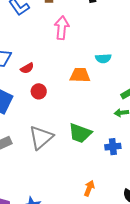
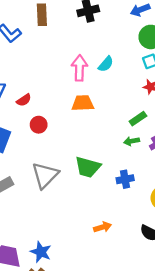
pink arrow: (62, 28) -> (79, 68), moved
cyan semicircle: (103, 58) -> (106, 64), moved, turned -42
orange arrow: (89, 188) -> (102, 227), turned 56

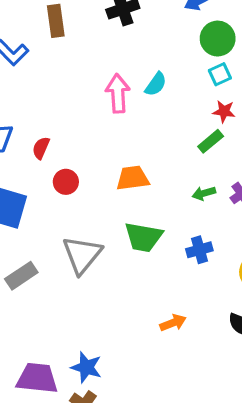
red semicircle: (24, 100) -> (41, 148), turned 152
orange trapezoid: (83, 103) -> (133, 178), moved
green rectangle: (138, 119) -> (211, 141), moved

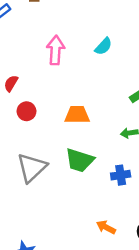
pink arrow: (118, 93) -> (56, 50), moved
orange arrow: (173, 323) -> (106, 227), moved, turned -138

